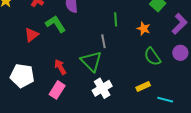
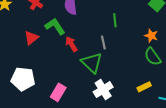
orange star: (144, 29) -> (151, 36), moved
red arrow: (60, 67) -> (71, 44), moved

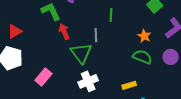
red triangle: (31, 38) -> (15, 31), moved
green semicircle: (153, 57) -> (142, 57), turned 138

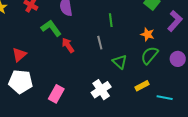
green triangle: (81, 53) -> (120, 62), moved, size x0.7
green semicircle: (142, 57) -> (150, 55), turned -60
purple circle: (171, 57) -> (178, 59), moved

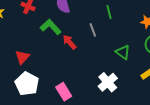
gray line: (100, 43) -> (93, 30), moved
white pentagon: (21, 82) -> (27, 84), turned 30
pink rectangle: (56, 94) -> (64, 92), turned -54

